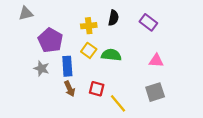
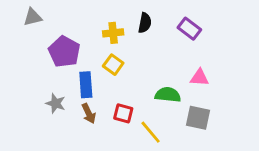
green semicircle: (111, 55) -> (168, 95), moved
gray star: (41, 68) -> (56, 103), moved
gray square: (155, 92) -> (198, 118), turned 30

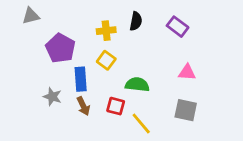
green semicircle: (168, 95) -> (137, 85), moved

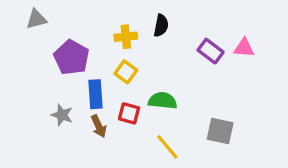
purple rectangle: (178, 27) -> (211, 51), moved
pink triangle: (187, 72) -> (244, 48), moved
red square: (116, 106) -> (129, 113), moved

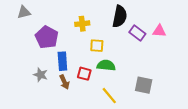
black semicircle: (161, 26) -> (120, 16), moved, size x1.5
yellow square: (126, 72) -> (97, 46), moved, turned -32

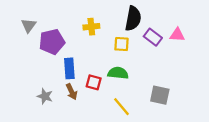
gray triangle: (24, 12) -> (29, 25), moved, turned -40
purple pentagon: (47, 37) -> (52, 42), turned 30
yellow square: (97, 46) -> (121, 44), moved
gray star: (41, 75) -> (45, 96), moved

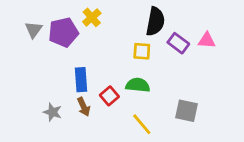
yellow cross: (91, 27) -> (92, 17), moved, turned -35
purple pentagon: (52, 42) -> (63, 32), moved
red square: (94, 82) -> (109, 96), turned 35

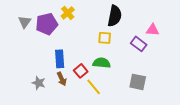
purple rectangle: (178, 43) -> (139, 44), moved
yellow line: (142, 124) -> (94, 87), moved

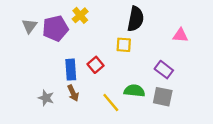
purple rectangle: (139, 44) -> (164, 70), moved
green semicircle: (102, 63) -> (134, 91), moved
red square: (81, 71) -> (95, 65), moved

